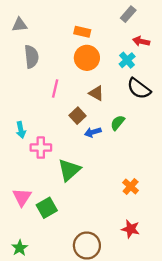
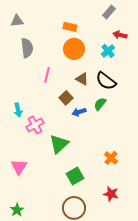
black semicircle: (139, 89) -> (106, 81), moved
pink cross: (41, 148) -> (35, 125), turned -30
green square: (47, 208) -> (75, 176), moved

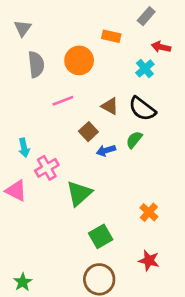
gray triangle: (17, 21) -> (23, 28), turned -48
orange rectangle: (70, 27) -> (111, 36), moved
orange circle: (74, 49) -> (79, 60), moved
pink line: (47, 75) -> (63, 101), turned 56
pink triangle: (19, 167) -> (16, 191), moved, turned -36

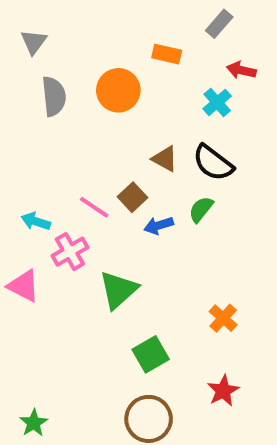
pink line: (63, 101) -> (94, 207), moved, turned 55
cyan arrow: (24, 148) -> (36, 221), turned 120
red star: (149, 261) -> (223, 391), turned 30

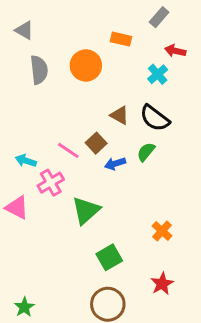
gray triangle: (34, 42) -> (24, 30), turned -36

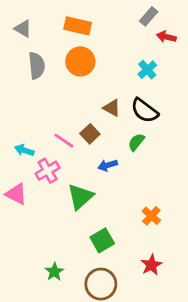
orange rectangle: (121, 39) -> (78, 26), moved, size x1.4
red arrow: (175, 51) -> (166, 37), moved
blue arrow: (115, 164) -> (108, 165), moved
green star: (24, 307) -> (54, 272), moved

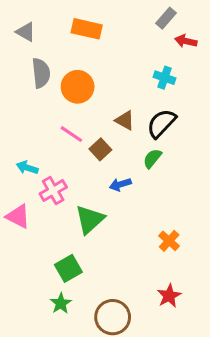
orange circle: (80, 61) -> (78, 87), moved
cyan cross: (147, 70) -> (164, 78), turned -30
black semicircle: (145, 111) -> (161, 123), turned 96
pink line: (64, 141) -> (71, 134), moved
green square: (102, 240) -> (68, 268), moved

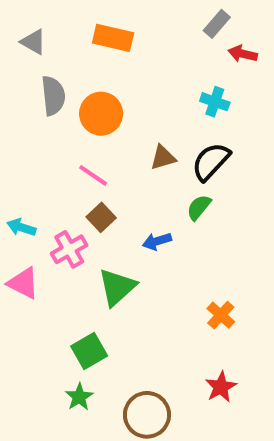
brown triangle: (125, 120) -> (163, 158), turned -45
brown square: (100, 149) -> (101, 217), moved
cyan arrow: (27, 168) -> (21, 227), moved

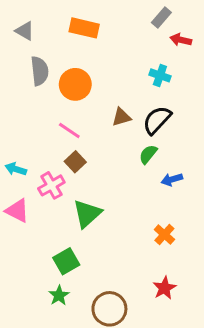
blue arrow: (157, 241) -> (172, 180), moved

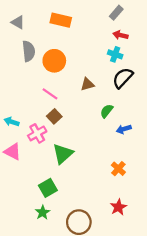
red arrow: (181, 40) -> (121, 35), moved
black semicircle: (157, 120) -> (123, 78), moved

